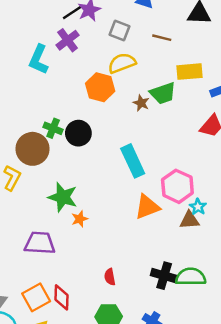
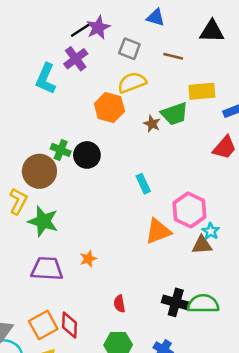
cyan rectangle: (133, 161) -> (143, 184), size x0.6
green star: (63, 197) -> (43, 221), moved
orange star: (80, 219) -> (88, 259), moved

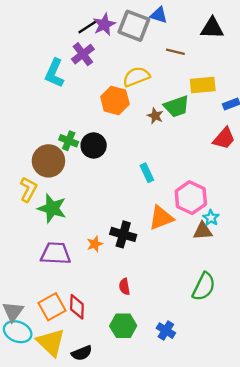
gray square: (129, 49) -> (134, 26), moved, size x1.5
black cross: (176, 302) -> (123, 234), moved
green semicircle: (203, 304) -> (204, 287), turned 116

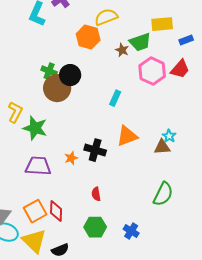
brown circle: (48, 161) -> (57, 88), moved
cyan rectangle: (147, 173) -> (115, 98), turned 49
pink hexagon: (191, 198) -> (152, 71), moved

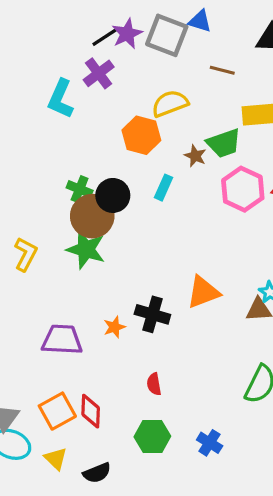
cyan rectangle: (115, 98) -> (164, 188), moved
green star: (35, 128) -> (86, 249), moved
yellow triangle: (34, 241) -> (56, 459), size x0.6

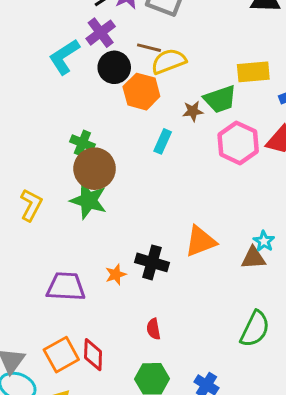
brown line: (222, 70) -> (149, 48), moved
cyan L-shape: (61, 99) -> (64, 57), turned 33
brown star: (195, 156) -> (193, 111), turned -30
black circle: (113, 195) -> (114, 67), moved

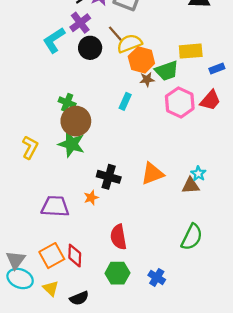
brown line: (149, 48) -> (115, 34), turned 35
orange hexagon: (141, 92) -> (141, 60), moved
black cross: (152, 262) -> (109, 177), moved
red semicircle: (154, 329) -> (119, 237), size x1.6

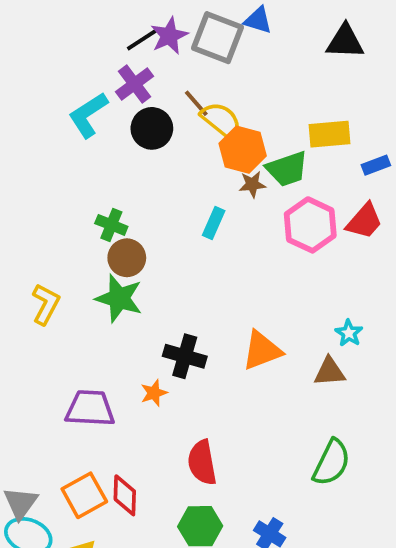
yellow semicircle: (129, 43) -> (221, 121), turned 60
brown circle: (76, 121) -> (127, 258), size x0.7
cyan star: (198, 174) -> (349, 333), moved

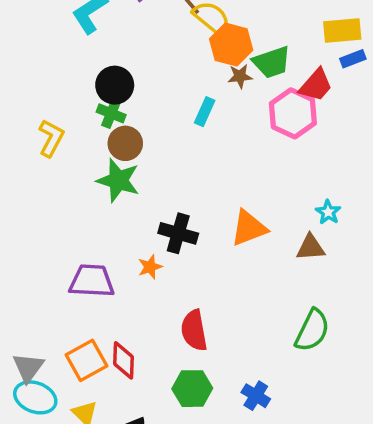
black circle: (152, 128) -> (115, 85), moved
yellow rectangle: (330, 134) -> (342, 30), moved
red trapezoid: (364, 221) -> (316, 85), moved
yellow L-shape: (46, 304) -> (51, 138), moved

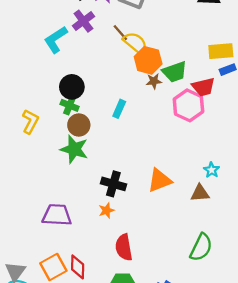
red trapezoid: (316, 85) -> (203, 87), turned 35
cyan rectangle: (205, 112) -> (119, 109), moved
orange star: (150, 267) -> (106, 210), moved

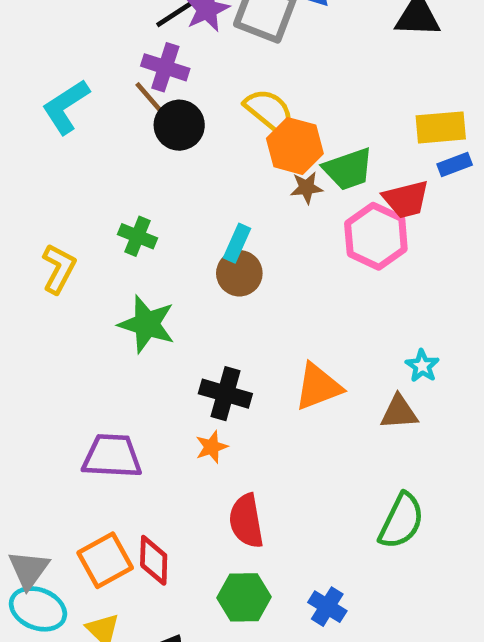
purple cross: (83, 21) -> (165, 67), turned -35
brown line: (120, 33) -> (149, 97), moved
cyan L-shape: (56, 40) -> (66, 107), moved
black circle: (72, 87) -> (179, 125), moved
brown circle: (79, 125) -> (239, 273), moved

